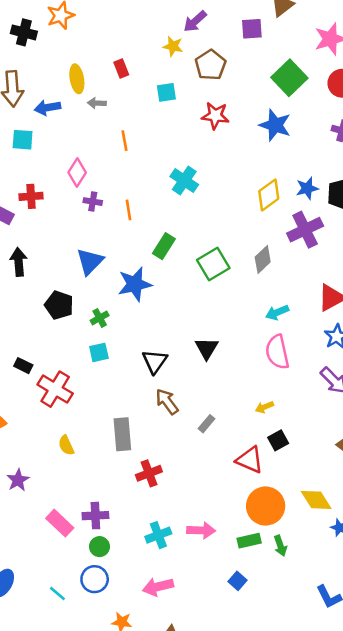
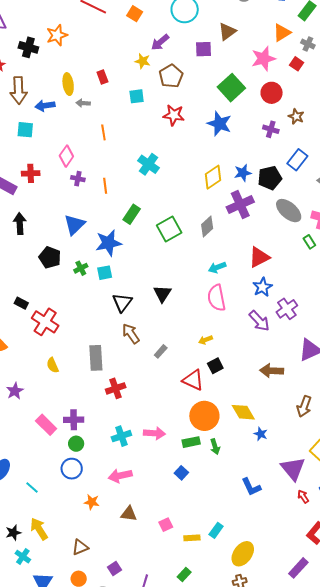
cyan square: (99, 352) -> (105, 273), moved
cyan line: (57, 594) -> (32, 487), moved

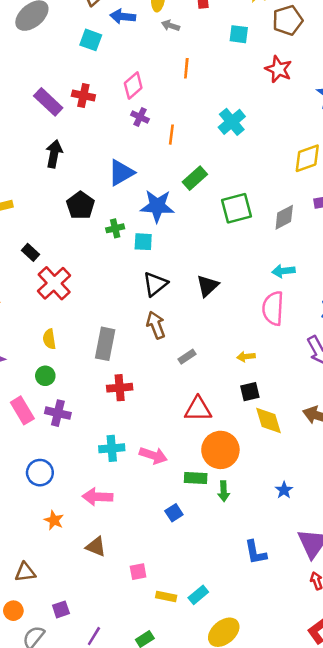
red triangle: (193, 380) -> (198, 409), moved, turned -40
yellow diamond: (243, 412) -> (269, 421), moved
green circle: (76, 444) -> (45, 376), moved

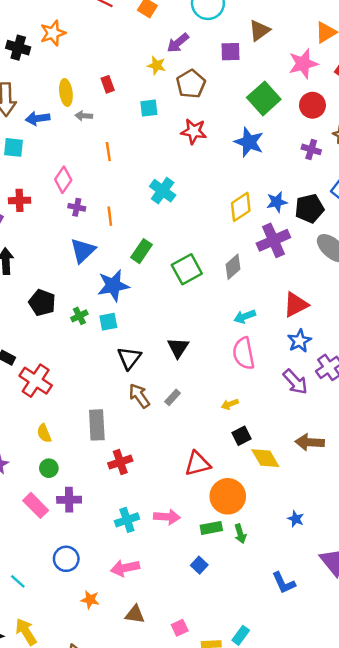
blue triangle: (121, 173) -> (83, 251), moved
gray rectangle: (187, 357) -> (173, 397), moved

